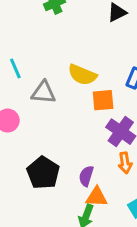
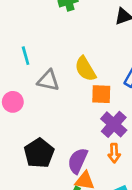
yellow semicircle: (82, 75) -> (85, 69), turned 30
purple semicircle: (86, 176) -> (78, 161), size x1.4

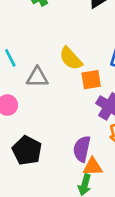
black pentagon: (39, 153) -> (27, 150), moved

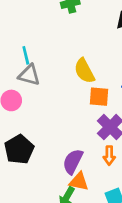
gray triangle: (37, 77) -> (29, 75), moved

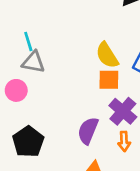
yellow semicircle: (84, 71) -> (107, 55), moved
purple semicircle: (73, 161) -> (88, 131), moved

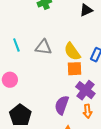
gray triangle: (33, 62) -> (43, 47), moved

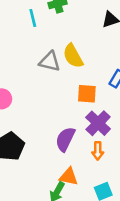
cyan line: (16, 45) -> (33, 18), moved
yellow semicircle: (72, 52) -> (73, 56), moved

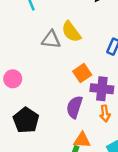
orange square: (87, 94) -> (82, 73), moved, turned -30
purple cross: (98, 123) -> (102, 89), turned -30

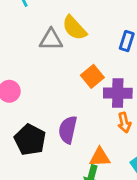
purple semicircle: (74, 107) -> (68, 130), moved

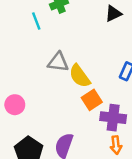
yellow semicircle: (74, 28) -> (80, 76), moved

